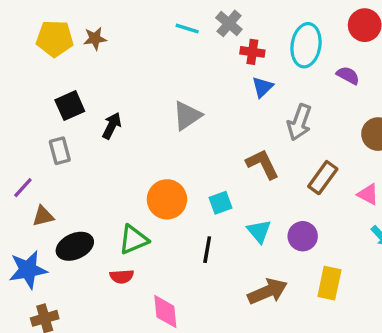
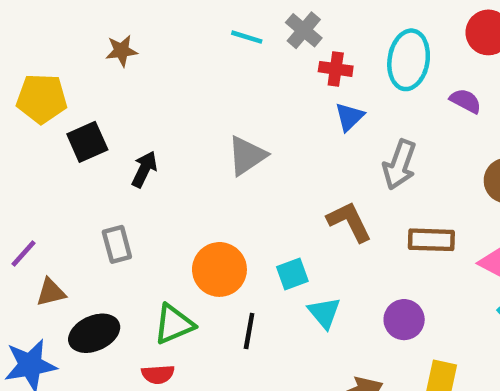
yellow pentagon: (55, 39) -> (42, 99), moved
gray rectangle: (60, 151) -> (117, 244), moved
brown rectangle: (323, 178) -> (431, 240), turned 56
cyan triangle: (259, 231) -> (324, 313), moved
black line: (207, 250) -> (249, 331), moved

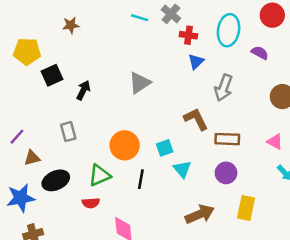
brown rectangle: (431, 240) -> (227, 139), moved

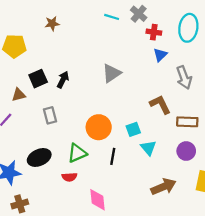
black square: (52, 75) -> (38, 79), moved
gray arrow: (224, 88) -> (184, 78), turned -40
brown triangle: (32, 158) -> (19, 95), moved

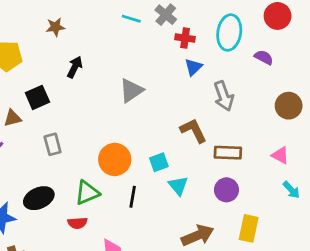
black arrow: (63, 80) -> (75, 67), moved

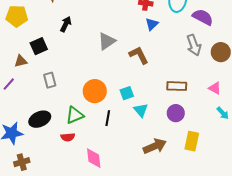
purple semicircle: (264, 57) -> (203, 17), size x1.5
gray arrow: (224, 96) -> (194, 45), moved
brown L-shape: (193, 131) -> (139, 55), moved

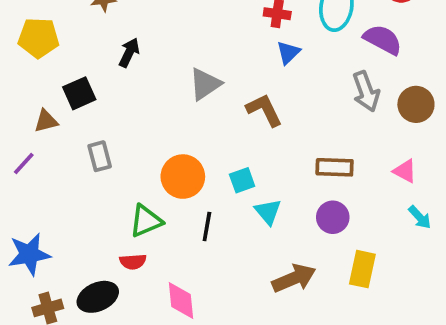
black ellipse: (40, 119) -> (98, 297), moved

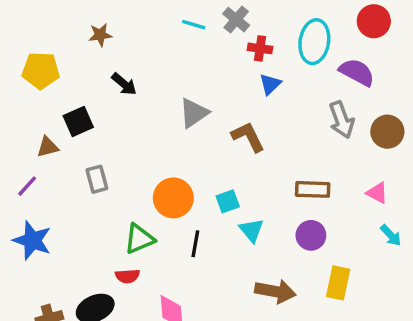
black arrow: (129, 53) -> (124, 84), turned 104
blue star: (29, 254) -> (32, 240), moved, turned 30
brown arrow: (294, 278) -> (275, 291), turned 33

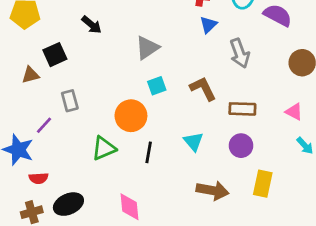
gray arrow: (342, 120) -> (240, 53), moved
brown L-shape: (248, 137) -> (203, 89), moved
purple line: (27, 186) -> (44, 125), moved
cyan square: (228, 201) -> (157, 86), moved
red semicircle: (127, 276) -> (39, 178), moved

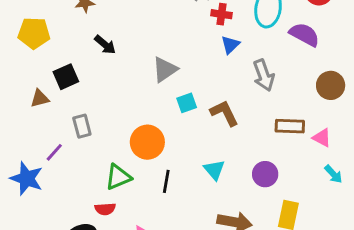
cyan square: (157, 86) -> (187, 103), moved
brown rectangle: (242, 109) -> (290, 126), moved
red semicircle: (39, 178) -> (105, 209), moved

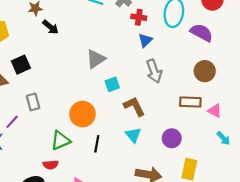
black arrow: (105, 45) -> (51, 27), moved
gray arrow: (264, 75) -> (154, 71), moved
brown circle: (331, 85) -> (205, 71), moved
brown L-shape: (224, 113) -> (134, 106), moved

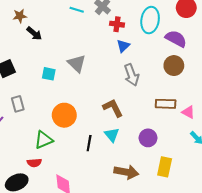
gray triangle: (96, 59) -> (77, 63), turned -42
brown circle: (205, 71) -> (174, 66), moved
cyan square: (112, 84) -> (49, 74), moved, turned 32
black line: (97, 144) -> (89, 143), moved

